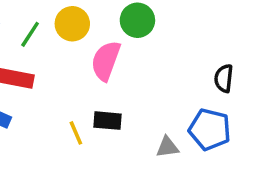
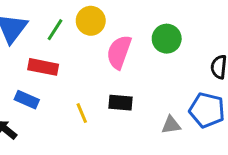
green circle: (137, 20) -> (167, 39), moved
yellow line: (76, 133) -> (82, 113), moved

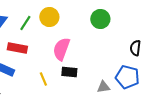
green circle: (167, 39) -> (100, 19), moved
pink semicircle: (119, 52) -> (61, 49), moved

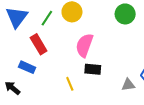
red rectangle: (17, 48) -> (39, 44), turned 48
yellow line: (43, 79) -> (70, 84), moved

